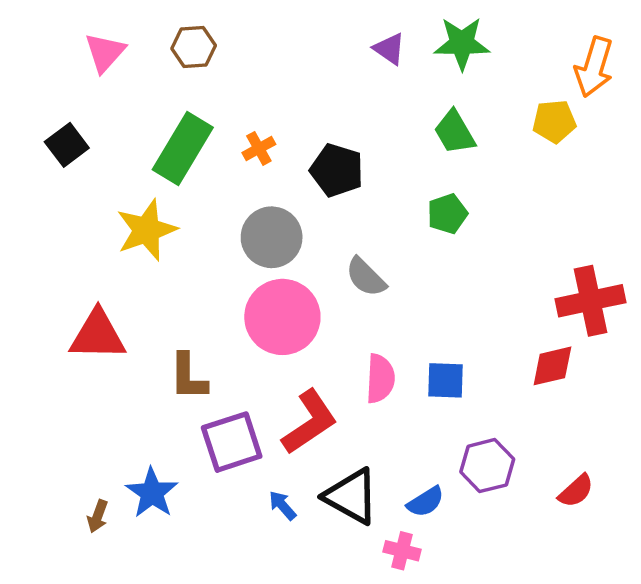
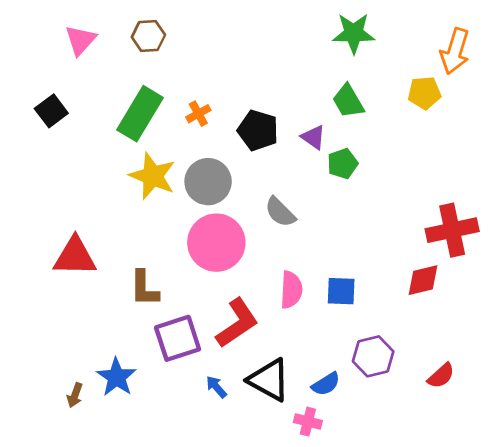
purple triangle: (389, 49) -> (313, 137), moved
yellow star: (147, 230) -> (153, 176), moved, turned -30

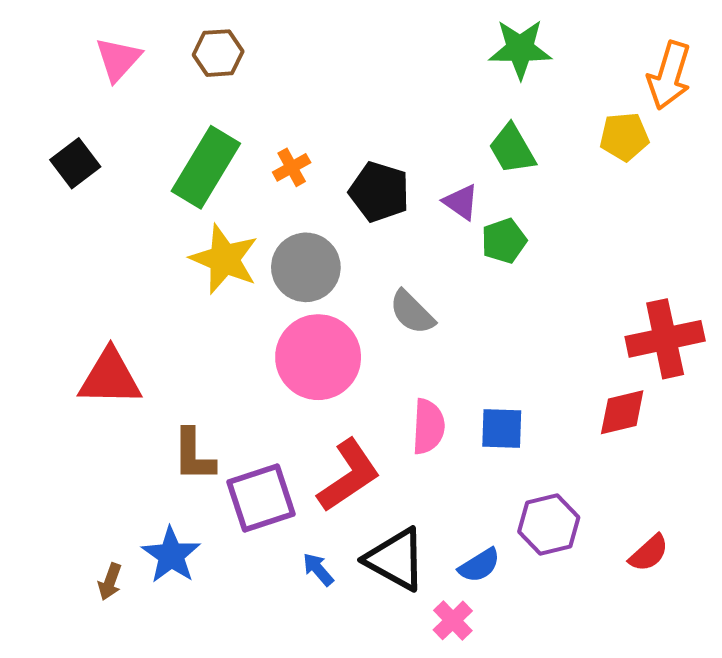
brown L-shape: (144, 288) -> (194, 455), moved
pink cross: (308, 422) -> (453, 620), turned 32

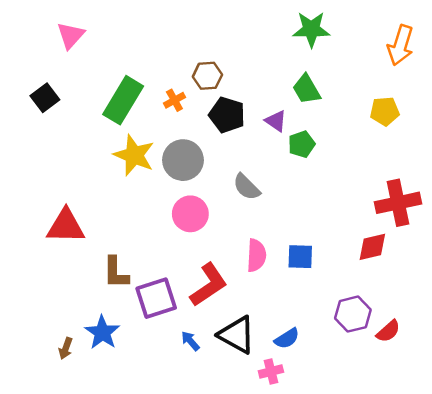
brown hexagon: (218, 53) -> (207, 76), moved
yellow pentagon: (624, 137) -> (385, 111), moved
pink circle: (318, 357) -> (190, 214), size x0.7
purple hexagon: (549, 524) -> (353, 314), moved
pink cross: (453, 620) -> (271, 372), turned 30

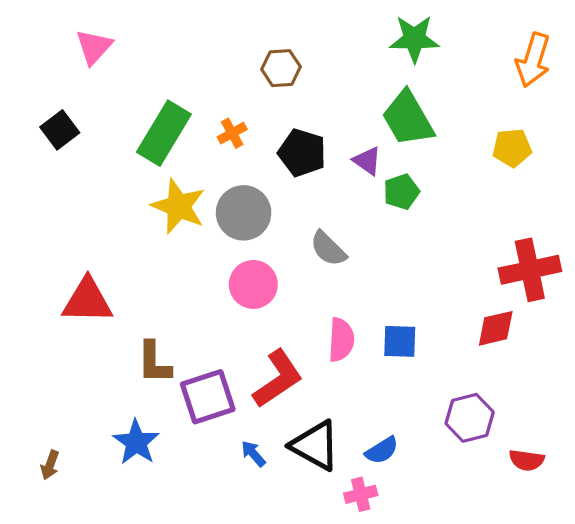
brown hexagon: (207, 76) -> (281, 68), moved
green trapezoid: (306, 89) -> (408, 119), size x1.4
red semicircle: (388, 331) -> (527, 460), moved, turned 50
brown arrow: (66, 348) -> (50, 465), moved

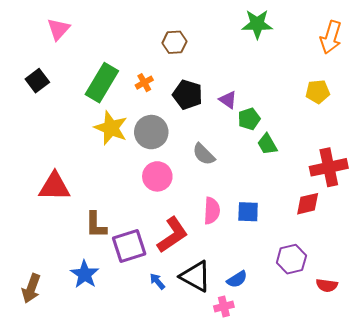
green trapezoid: (408, 119) -> (267, 144), moved, size x0.6
brown arrow: (50, 465) -> (31, 288), size x1.6

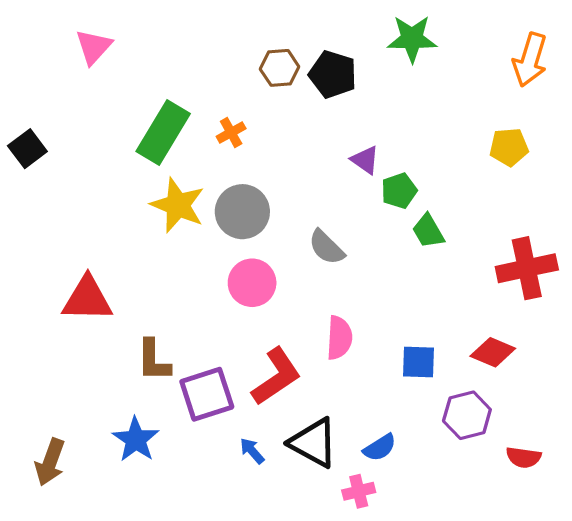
black square: (37, 81) -> (27, 149), moved
black pentagon: (188, 95) -> (333, 74), moved
red diamond: (308, 204) -> (493, 352), moved, turned 36
blue square: (248, 212) -> (418, 362), moved

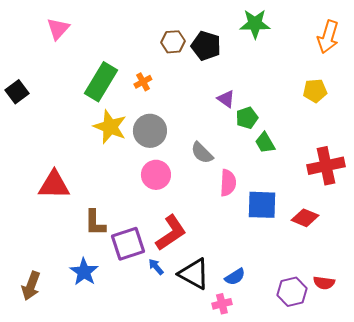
pink semicircle: (339, 338) -> (228, 183), moved
blue square: (418, 362) -> (262, 205), moved, size x1.4
purple hexagon: (467, 415) -> (292, 292), moved
blue arrow: (252, 451) -> (156, 267), moved

